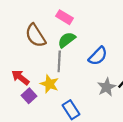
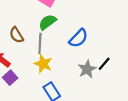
brown semicircle: (35, 36) -> (16, 35), moved, size x0.7
yellow star: (49, 84) -> (43, 64), moved

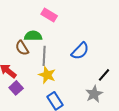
green semicircle: (47, 22) -> (33, 36), moved, turned 36
gray star: (87, 69) -> (94, 94), moved

